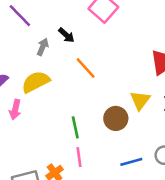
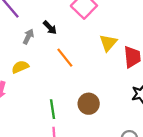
yellow semicircle: (36, 82) -> (20, 67), size x0.7
yellow triangle: (140, 100) -> (108, 43), moved

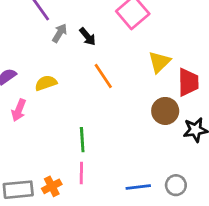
gray arrow: (28, 37) -> (60, 33), moved
brown circle: (89, 104) -> (165, 111), moved

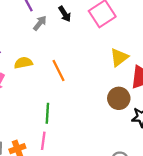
black arrow: (87, 37) -> (65, 14), moved
orange line: (103, 76) -> (59, 70), moved

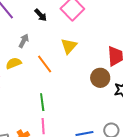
gray arrow: (40, 23) -> (24, 41), moved
yellow triangle: (119, 57) -> (69, 46), moved

